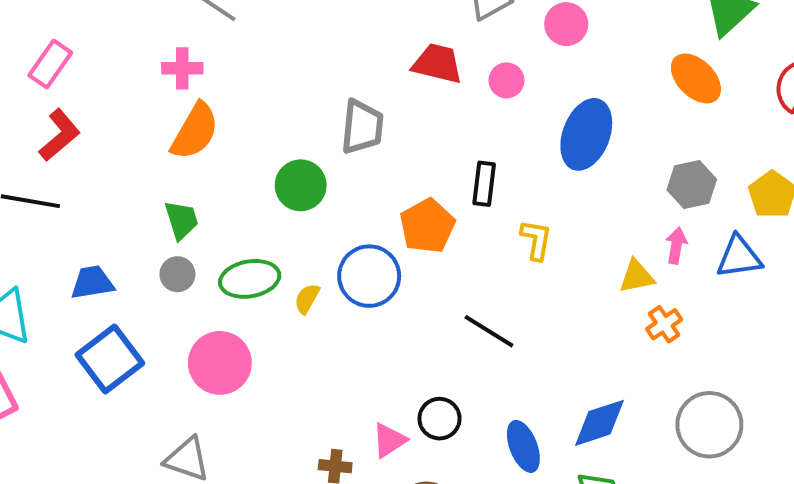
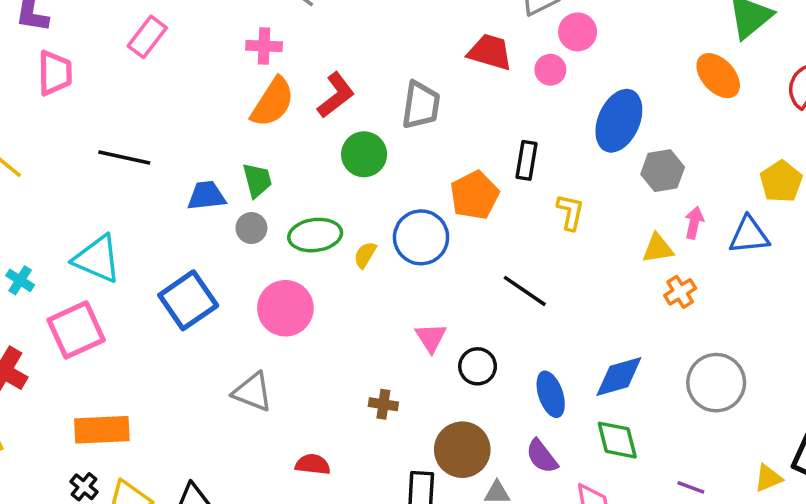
pink circle: (566, 24) -> (578, 32), moved
red L-shape: (59, 135) -> (336, 95), moved
gray hexagon: (692, 185) -> (663, 171), moved
blue trapezoid: (92, 282) -> (206, 196), moved
pink triangle: (389, 440) -> (431, 338), moved, turned -32

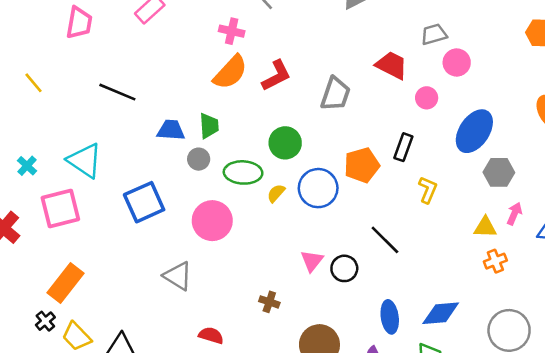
pink circle: (550, 70) -> (427, 98), moved
green circle: (364, 154) -> (285, 143), moved
black circle: (478, 366) -> (344, 268), moved
orange rectangle: (102, 430) -> (66, 283), turned -60

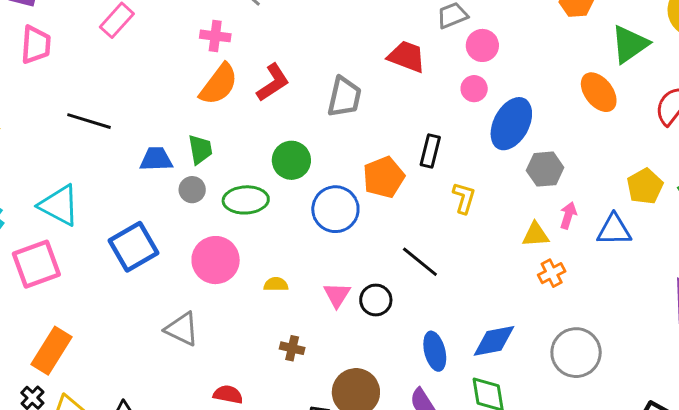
pink circle: (427, 98) -> (474, 89), moved
yellow semicircle: (276, 193) -> (276, 284), moved, turned 54

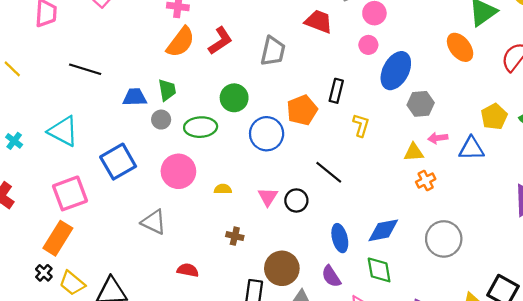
pink arrow: (568, 215) -> (438, 138), turned -114
pink square: (36, 264) -> (70, 193), moved

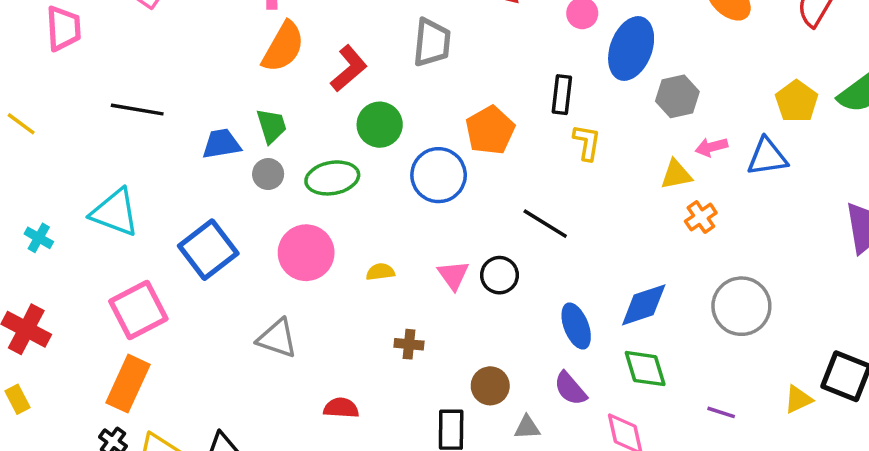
red L-shape: (220, 41) -> (349, 68), moved
black rectangle: (336, 91) -> (562, 95), moved
brown circle: (282, 268) -> (490, 386), size x0.7

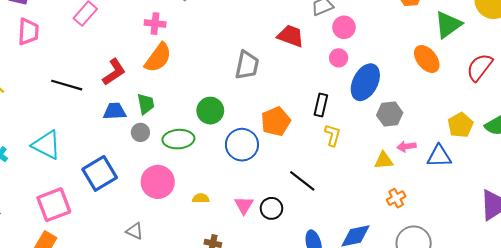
red L-shape: (349, 68) -> (114, 72), moved
orange cross: (701, 217) -> (396, 198), moved
gray triangle: (277, 338) -> (135, 231), size x0.7

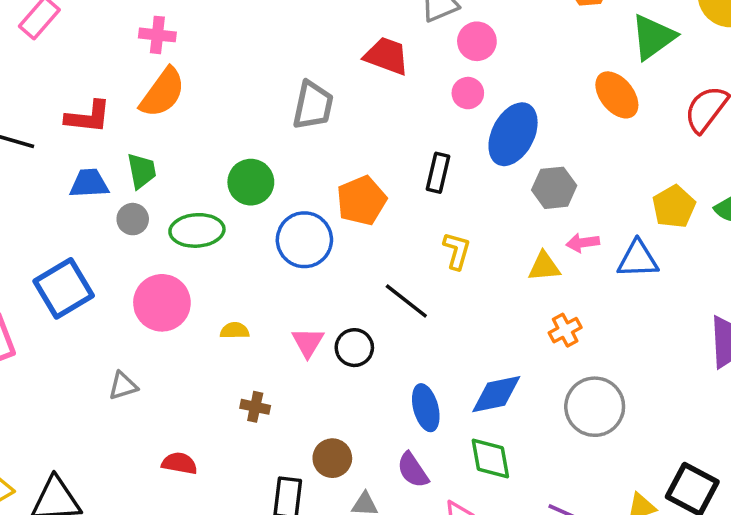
red L-shape: (114, 72) -> (88, 117), turned 40
yellow L-shape: (333, 135) -> (457, 251), moved
gray triangle: (135, 231) -> (123, 386), turned -42

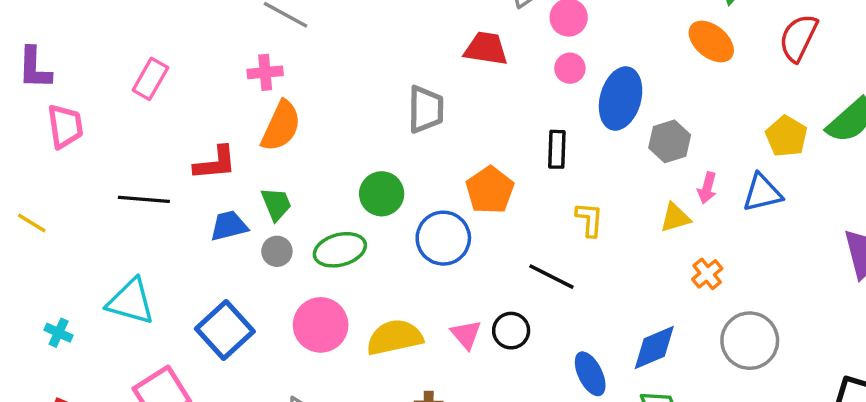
pink arrow: (583, 243) -> (707, 188), turned -56
yellow semicircle: (235, 331) -> (395, 337), size x2.0

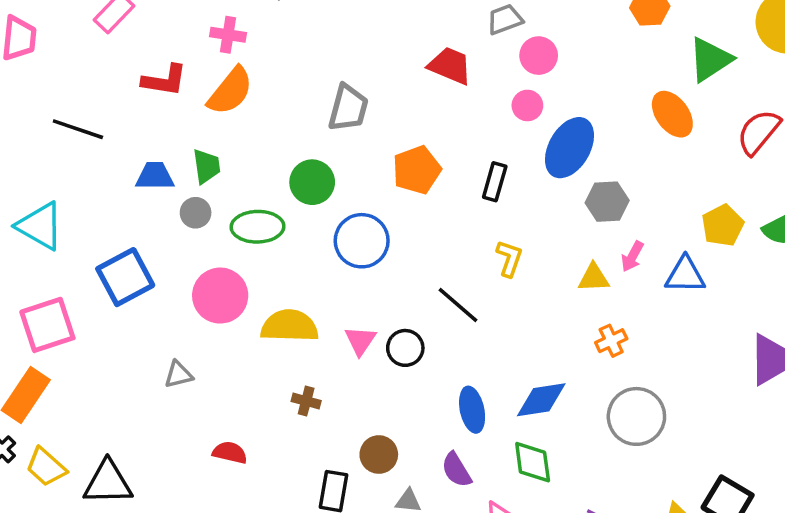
gray trapezoid: (426, 109) -> (348, 108), moved
red L-shape: (215, 163) -> (165, 80), moved
orange pentagon: (490, 190) -> (417, 170), moved

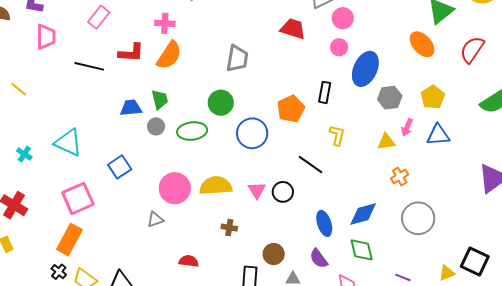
black line: (78, 129) -> (89, 66), moved
orange pentagon: (417, 170) -> (291, 109), moved
yellow pentagon: (723, 225) -> (433, 97), moved
blue square: (125, 277) -> (120, 167), size x0.7
pink circle: (220, 296) -> (175, 188), moved

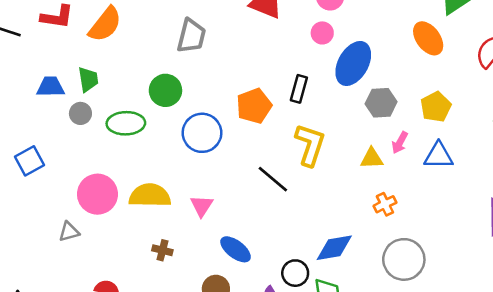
yellow L-shape: (337, 135) -> (310, 145), size x1.6
black circle: (283, 192) -> (295, 273), moved
blue ellipse: (324, 223) -> (236, 249), moved, turned -40

